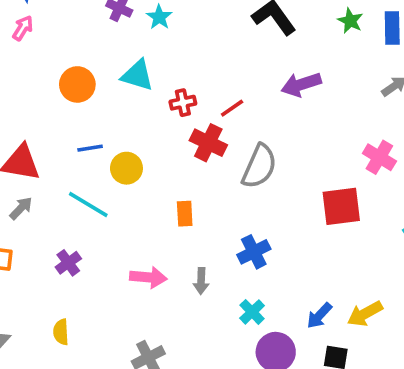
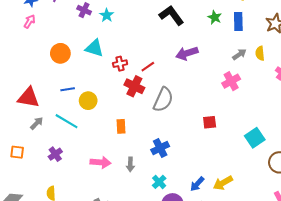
pink cross: (379, 157) -> (231, 81), moved, turned 30
red square: (341, 206) -> (210, 122), size x0.6
gray arrow: (21, 208) -> (37, 123), moved

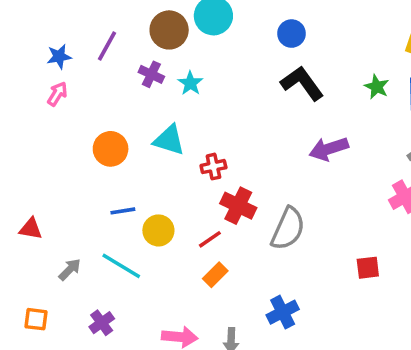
red line: (148, 67) -> (210, 239), moved
red triangle: (28, 98) -> (31, 229), moved, size x0.6
orange rectangle: (121, 126) -> (215, 275), turned 48

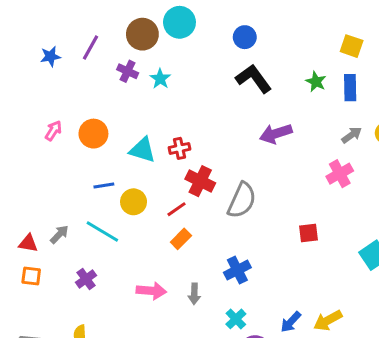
pink arrow: (57, 94) -> (53, 131), moved
cyan triangle: (169, 140) -> (142, 150), moved
red triangle: (31, 229) -> (28, 243), moved

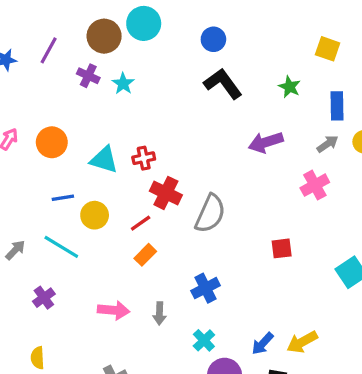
blue rectangle: (350, 88) -> (337, 106), moved
purple arrow: (276, 134) -> (266, 142), moved

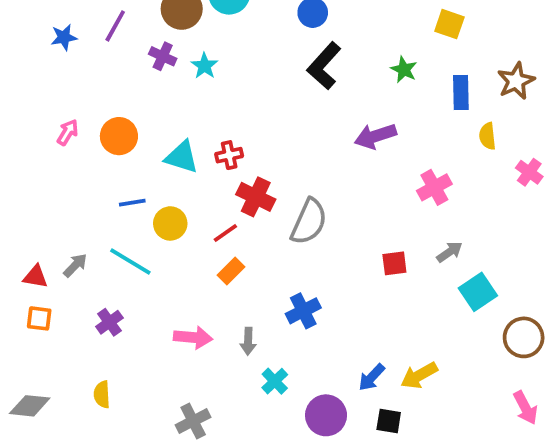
black L-shape: (223, 84) -> (324, 66), turned -102
gray arrow: (328, 144) -> (449, 252), moved
cyan cross: (204, 340) -> (275, 381), moved

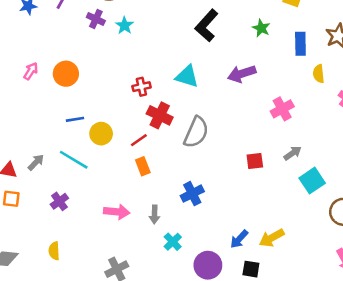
cyan triangle: (182, 157) -> (187, 76), moved
orange rectangle: (231, 271) -> (143, 166), turned -66

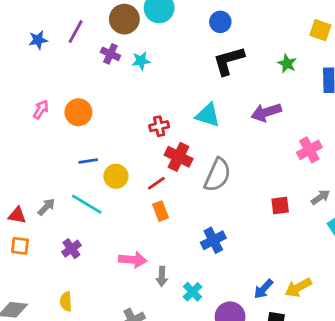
cyan star: (125, 25) -> (141, 61), turned 30
black L-shape: (207, 25) -> (229, 61), turned 32
gray arrow: (154, 214) -> (162, 276), moved

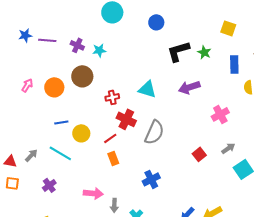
brown circle: (124, 19) -> (82, 76), moved
purple line: (76, 32) -> (47, 40), moved, turned 66
black L-shape: (229, 61) -> (178, 51), moved
red square: (280, 205) -> (199, 154), turned -32

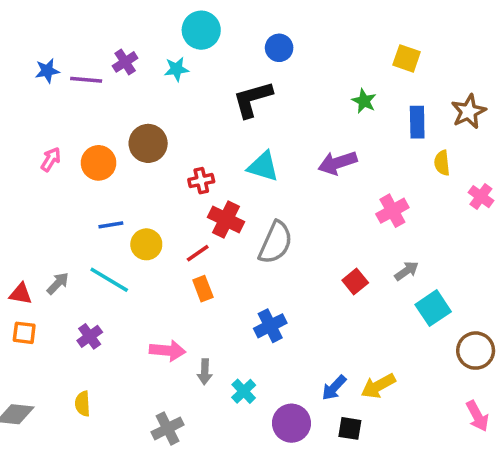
purple cross: (77, 45) -> (125, 62), moved, turned 32
cyan star: (99, 50) -> (176, 69), moved
black L-shape: (178, 51) -> (253, 99), moved

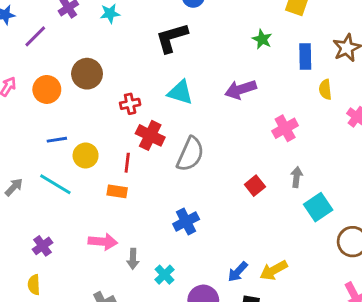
purple line: (86, 80) -> (35, 36), moved, turned -50
red line: (198, 253) -> (127, 163), turned -48
gray arrow: (407, 271) -> (297, 177), turned -48
orange rectangle: (203, 289) -> (117, 191), moved, turned -60
purple cross: (90, 336) -> (43, 246), moved

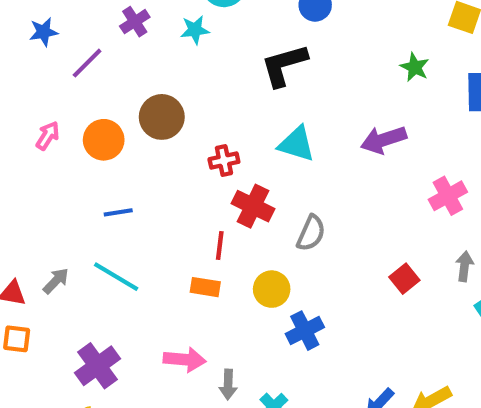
gray semicircle: (190, 154) -> (311, 233), size x0.7
yellow circle: (86, 156) -> (272, 289), moved
purple cross: (43, 246) -> (97, 366), size x1.5

